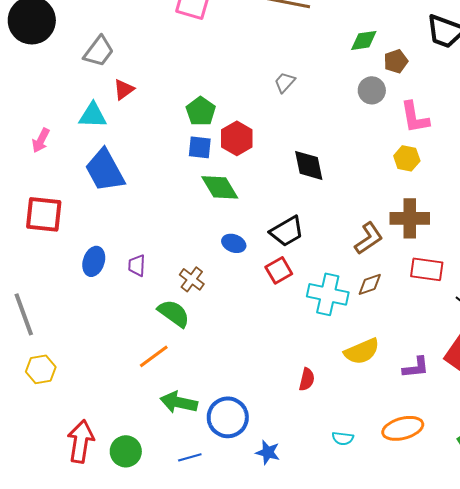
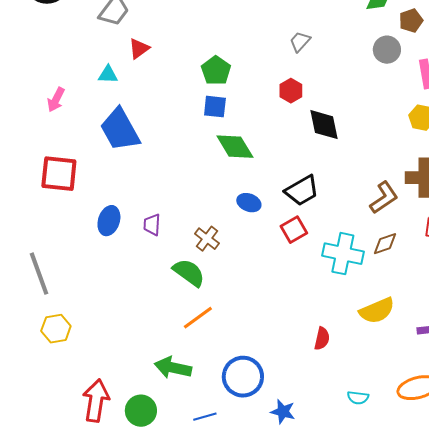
cyan triangle: (93, 115) -> (108, 75), size x0.7
red hexagon: (237, 138) -> (291, 91), moved, size x0.7
orange line: (154, 356) -> (198, 318), moved
green arrow: (179, 402) -> (173, 368), moved

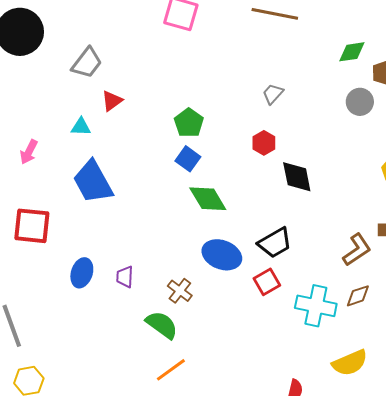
blue square: (215, 107) -> (188, 159), turned 30
blue ellipse: (249, 203) -> (222, 255), size x1.6

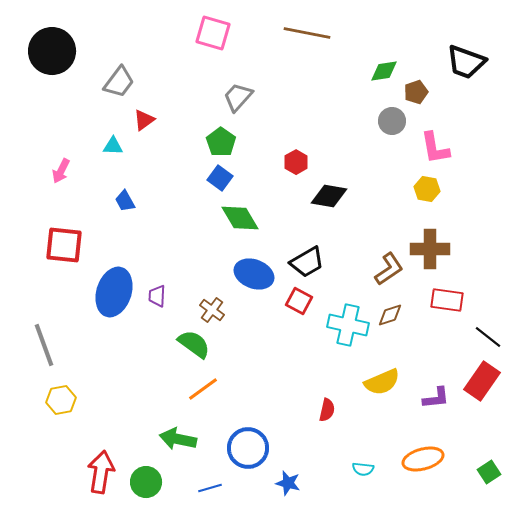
gray trapezoid: (273, 94) -> (238, 97), moved, size x1.4
black diamond: (297, 177) -> (329, 196), turned -69
blue trapezoid: (93, 182) -> (125, 201), size x0.5
blue ellipse: (82, 273) -> (114, 292), size x1.6
red square: (267, 282) -> (299, 301), turned -32

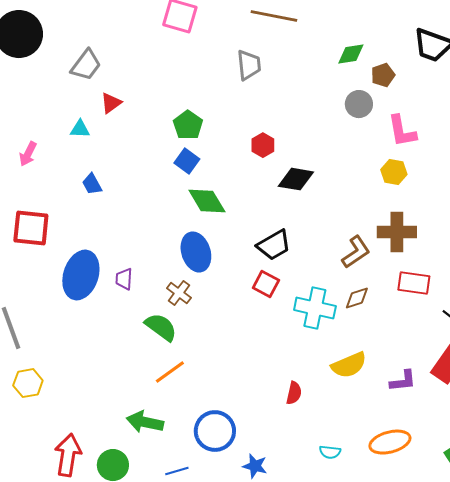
gray trapezoid: (238, 97) -> (249, 65), moved, turned 132
blue ellipse: (254, 274) -> (196, 252), moved, turned 51

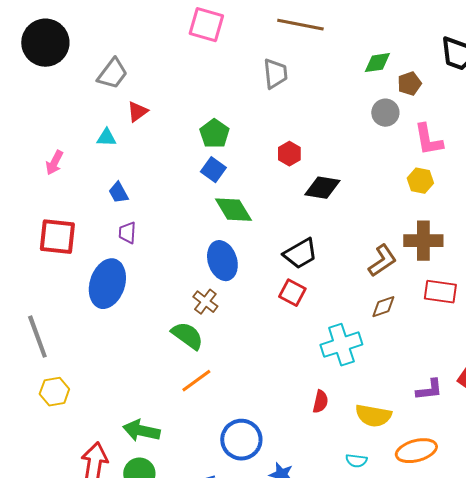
purple trapezoid: (124, 279) -> (127, 233), moved
cyan cross: (315, 308) -> (341, 345), moved, turned -30
yellow semicircle: (349, 365) -> (373, 416), moved, turned 33
green arrow: (145, 422) -> (141, 431), moved

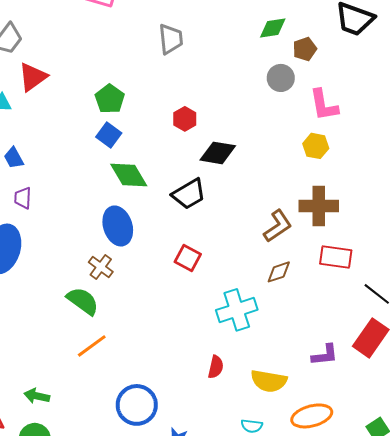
red triangle: (137, 112) -> (33, 77), size x1.4
black trapezoid: (300, 254) -> (189, 194), moved
green arrow: (141, 431) -> (37, 396), size x0.7

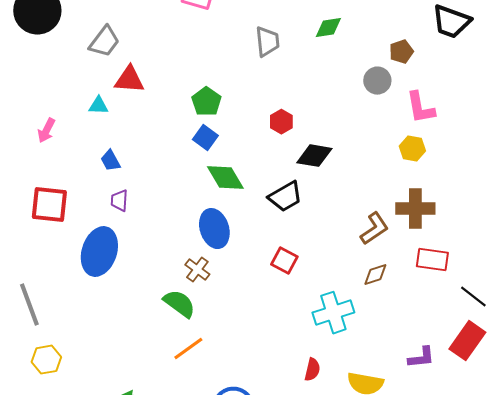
green diamond: (273, 28) -> (328, 28), moved
red triangle: (33, 77) -> (129, 80), turned 40

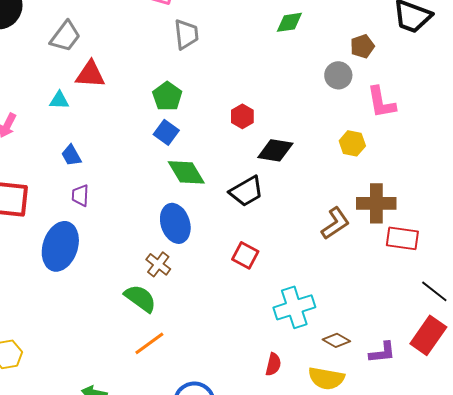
gray trapezoid: (267, 42) -> (186, 34), moved
yellow hexagon: (412, 149) -> (352, 143), moved
red rectangle: (432, 260) -> (402, 238), moved
brown diamond: (375, 275) -> (336, 340), moved, turned 48

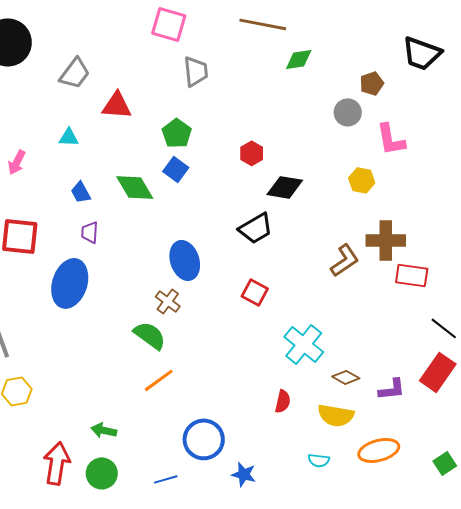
red triangle: (90, 74) -> (117, 105), moved
green diamond: (186, 172) -> (135, 187), moved
cyan cross: (294, 307) -> (304, 344), turned -33

